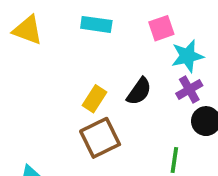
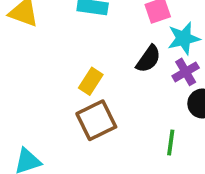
black semicircle: (139, 91) -> (148, 59), moved

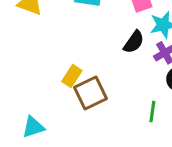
yellow rectangle: (91, 81) -> (72, 76), moved

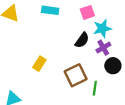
brown square: (91, 93) -> (76, 75), moved

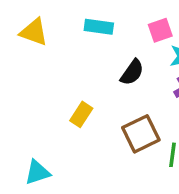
black semicircle: (82, 40) -> (132, 72), moved

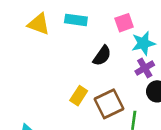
yellow triangle: (34, 32) -> (39, 24), moved
yellow rectangle: (81, 114) -> (79, 96), moved

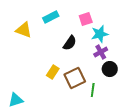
cyan rectangle: (76, 20) -> (51, 17), turned -35
yellow triangle: (39, 24) -> (24, 30), moved

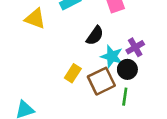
cyan star: (100, 34) -> (112, 56), moved, turned 30
black circle: (110, 69) -> (127, 69), moved

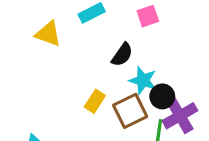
purple cross: (135, 47) -> (180, 116), moved, size x1.5

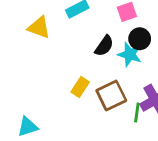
cyan star: (143, 80) -> (130, 54), moved
black circle: (162, 96) -> (140, 39), moved

